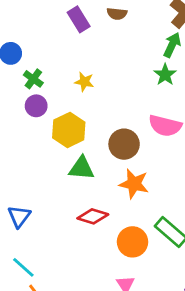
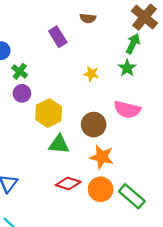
purple rectangle: (79, 19) -> (58, 37), moved
yellow star: (84, 82) -> (91, 74), moved
orange circle: (133, 242) -> (101, 189), moved

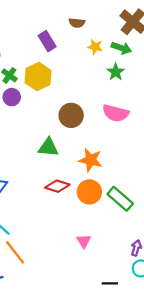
green arrow: (133, 44) -> (121, 48), turned 84
yellow star: (91, 74) -> (95, 47), moved
yellow hexagon: (49, 113) -> (38, 77), moved
brown circle: (94, 125) -> (71, 115), moved

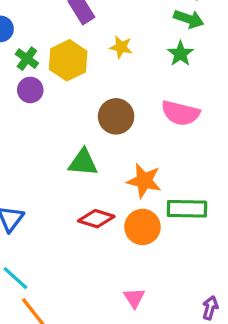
yellow star: (95, 47) -> (121, 47), moved
green rectangle: (120, 199) -> (187, 209), moved, turned -40

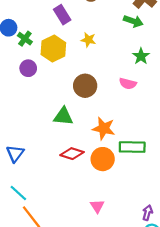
green star: (180, 54) -> (141, 56), moved
green cross: (27, 59) -> (25, 39), moved
pink semicircle: (180, 113) -> (128, 84), size x0.7

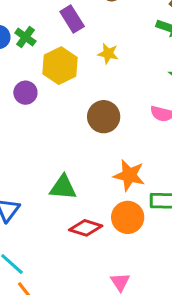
green cross: (25, 39) -> (25, 37), moved
green triangle: (63, 116) -> (63, 187), moved
red diamond: (72, 154) -> (86, 228), moved

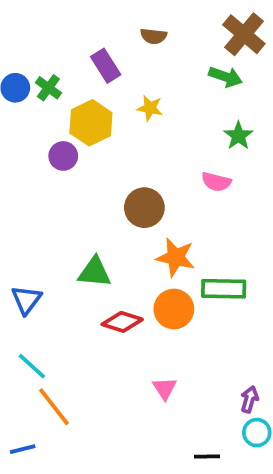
purple circle: (25, 93) -> (63, 156), moved
brown circle: (104, 117) -> (144, 208), moved

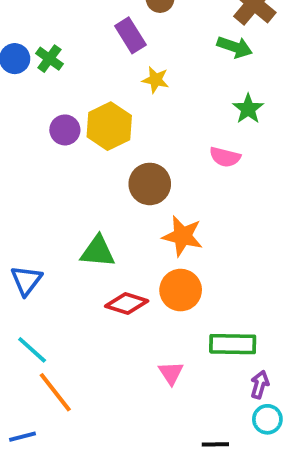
purple rectangle: (106, 66) -> (130, 35), moved
yellow hexagon: (91, 123) -> (109, 126), moved
green rectangle: (224, 289) -> (233, 344), moved

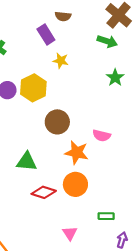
pink semicircle: (225, 157) -> (102, 136), moved
green rectangle: (233, 344) -> (106, 216), size x0.6

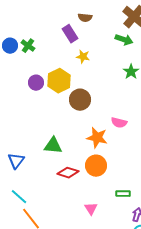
brown circle: (57, 122) -> (80, 100), moved

